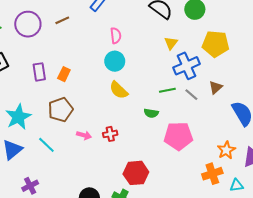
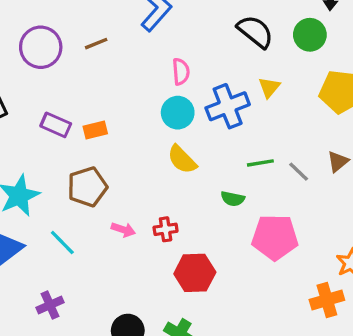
blue cross: (187, 66) -> (228, 106), moved
purple rectangle: (39, 72) -> (56, 125), turned -60
orange rectangle: (64, 74) -> (95, 130), turned 48
red hexagon: (136, 173) -> (195, 273), moved
purple cross: (30, 186) -> (50, 305), moved

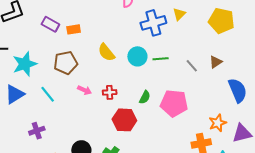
cyan circle: (178, 113) -> (137, 56), moved
yellow semicircle: (182, 159) -> (106, 52), moved
green line: (260, 163) -> (161, 59), moved
green semicircle: (233, 199) -> (145, 97), moved, turned -80

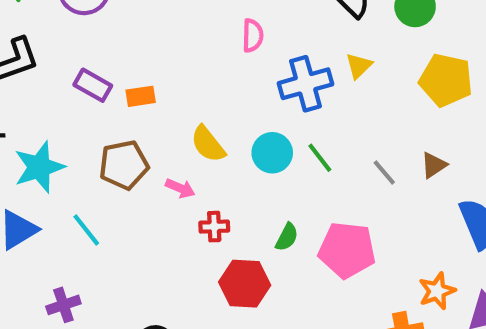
green line: (161, 59) -> (320, 158), turned 56
pink arrow: (85, 90) -> (180, 188), moved

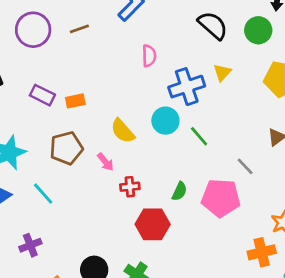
cyan circle: (272, 153) -> (165, 121), moved
gray line: (384, 173) -> (245, 166), moved
pink arrow: (180, 188) -> (105, 162), turned 30

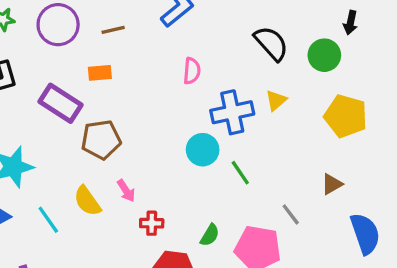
purple rectangle: (42, 95) -> (60, 103), size x1.4
orange rectangle: (75, 101) -> (100, 73), moved
yellow semicircle: (123, 131) -> (87, 201), moved
brown pentagon: (66, 148) -> (101, 140), moved

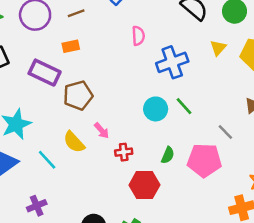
yellow triangle: (276, 100) -> (218, 48), moved
cyan circle: (203, 150) -> (156, 109), moved

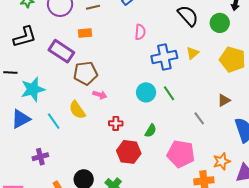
yellow triangle: (218, 48) -> (193, 53), moved
pink arrow: (102, 131) -> (100, 95), moved, turned -40
pink pentagon: (204, 160) -> (181, 154), moved

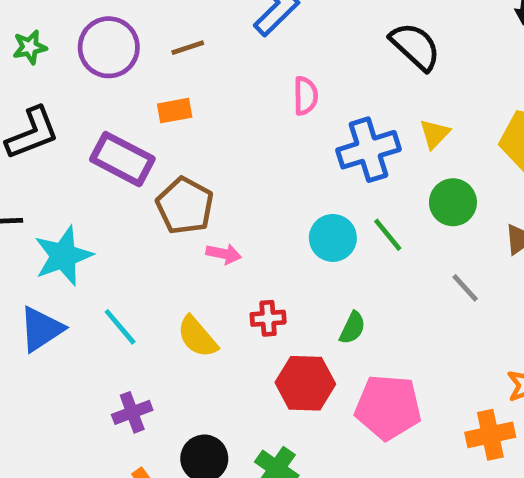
green circle: (220, 23) -> (453, 202), moved
brown pentagon: (86, 73) -> (185, 206), turned -30
yellow semicircle: (77, 110) -> (197, 337), moved
pink pentagon: (181, 154) -> (388, 407), moved
purple cross: (40, 157) -> (132, 412), moved

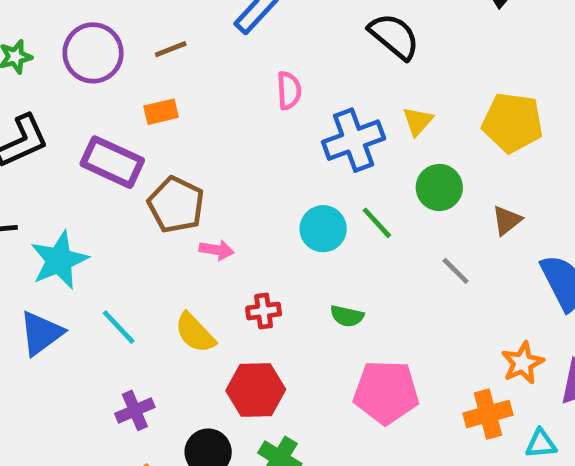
green semicircle: (352, 328) -> (347, 316), turned 80
red hexagon: (305, 383) -> (256, 390), moved

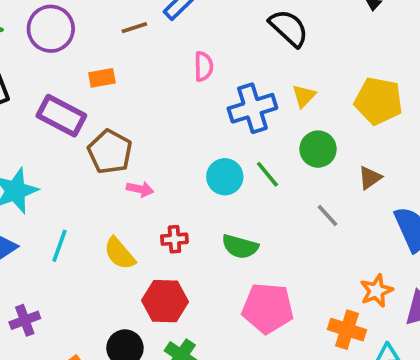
brown line: (171, 49) -> (134, 28), moved
green semicircle: (347, 316) -> (240, 247), size x1.4
cyan line: (119, 327) -> (60, 246), turned 60
purple cross: (135, 410) -> (25, 320), moved
orange cross: (488, 414) -> (347, 330), turned 30

